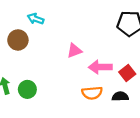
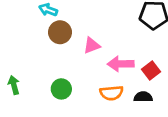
brown circle: (18, 40) -> (60, 32), moved
green circle: (27, 89) -> (61, 89), moved

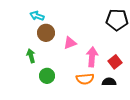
pink arrow: (121, 64) -> (92, 57), turned 96
green arrow: (14, 85) -> (31, 56), moved

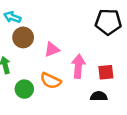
red square: (115, 62) -> (106, 72), turned 32
orange semicircle: (85, 79) -> (51, 81), moved, turned 30

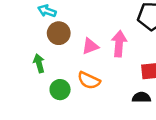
pink arrow: (78, 66) -> (119, 44), moved

